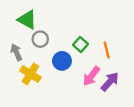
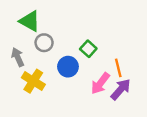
orange line: (107, 50) -> (118, 68), moved

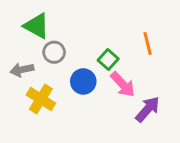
gray arrow: (18, 57) -> (22, 70), turned -78
orange line: (118, 68) -> (148, 43), moved
pink arrow: (100, 83) -> (123, 84), moved, turned -80

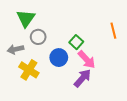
green triangle: (37, 26) -> (26, 18), turned 36
orange line: (148, 43) -> (113, 31), moved
purple arrow: (148, 109) -> (82, 78), moved

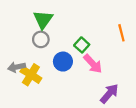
green triangle: (26, 18) -> (43, 20), moved
gray arrow: (15, 49) -> (17, 67), moved
purple arrow: (82, 78) -> (109, 94), moved

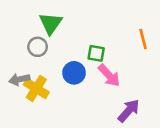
gray circle: (41, 39) -> (38, 47), moved
green square: (82, 45) -> (96, 53), turned -32

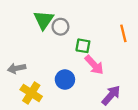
gray circle: (38, 47) -> (60, 27), moved
blue circle: (74, 73) -> (65, 80), moved
yellow cross: (36, 88) -> (31, 93), moved

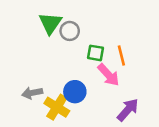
orange line: (123, 33) -> (121, 56), moved
gray arrow: (17, 68) -> (32, 93), moved
yellow cross: (31, 93) -> (57, 107), moved

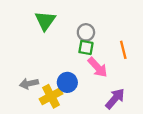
gray circle: (70, 31) -> (86, 32), moved
orange line: (121, 56) -> (123, 50), moved
yellow cross: (57, 107) -> (51, 96), turned 30

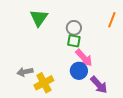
orange line: (123, 50) -> (112, 20), moved, turned 35
blue circle: (67, 82) -> (79, 71), moved
purple arrow: (115, 99) -> (99, 85), turned 96

